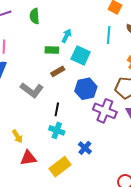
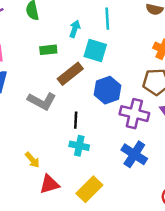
cyan line: (109, 35) -> (107, 19), moved
green rectangle: (52, 50) -> (48, 50), moved
brown rectangle: (58, 71) -> (70, 74), size x1.5
blue cross: (85, 148) -> (134, 154), moved, size x1.5

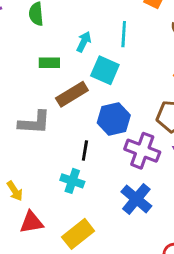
gray L-shape: (42, 101) -> (34, 123), turned -32
black line: (76, 120) -> (85, 150), moved

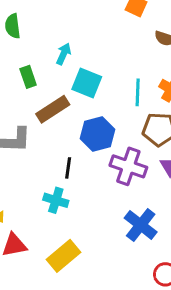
cyan line: (124, 34) -> (138, 92), moved
green rectangle: (49, 63) -> (28, 77), turned 72
blue cross: (136, 199) -> (141, 225), moved

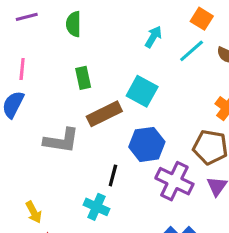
cyan arrow: (64, 54) -> (153, 37), moved
cyan line: (138, 92) -> (192, 51), moved, turned 40

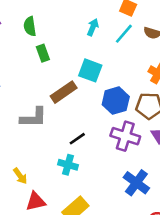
green rectangle: (83, 78) -> (43, 53), moved
blue hexagon: (147, 144) -> (116, 101), moved
black line: (113, 175) -> (77, 139), turned 49

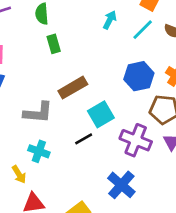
cyan square: (90, 70) -> (101, 114), moved, turned 35
blue hexagon: (116, 101) -> (139, 76), moved
cyan cross: (68, 165) -> (39, 151), moved
blue cross: (136, 183) -> (121, 185), moved

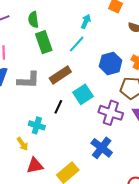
cyan line: (143, 30) -> (77, 44), moved
green rectangle: (54, 44) -> (44, 42), size x1.5
gray L-shape: (38, 113) -> (28, 80), moved
black line: (84, 139) -> (58, 107), moved, turned -32

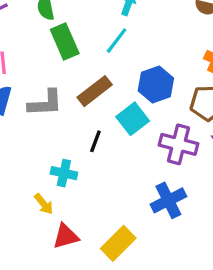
blue hexagon: (111, 63) -> (156, 85), moved
blue cross: (102, 148) -> (168, 200), turned 30

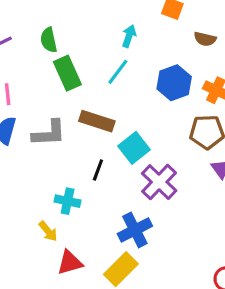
blue hexagon: (156, 85) -> (174, 83), moved
brown rectangle: (95, 91) -> (97, 121), turned 56
purple cross: (179, 144) -> (159, 182), moved, turned 30
blue cross: (168, 200) -> (135, 230), moved

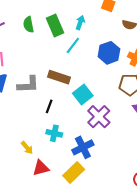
green rectangle: (67, 73) -> (55, 26), moved
black line: (98, 170) -> (49, 106), moved
cyan cross: (68, 201) -> (54, 133), moved

